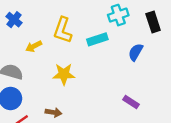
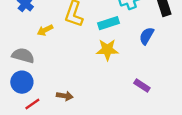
yellow star: (64, 74) -> (107, 50), moved

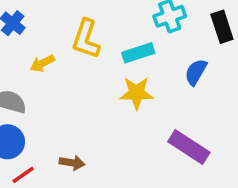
purple rectangle: (142, 86) -> (189, 147), size x1.6

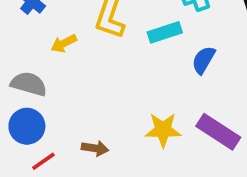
blue semicircle: (196, 72) -> (204, 60), moved
yellow star: (137, 93) -> (163, 130), moved

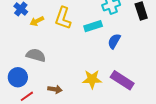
yellow arrow: (64, 43) -> (37, 21), moved
gray semicircle: (29, 84) -> (36, 55), moved

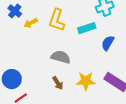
gray semicircle: (36, 55) -> (61, 57), moved
brown arrow: (55, 89) -> (58, 83), moved, turned 48

